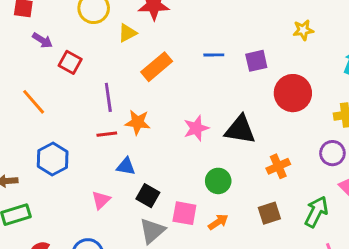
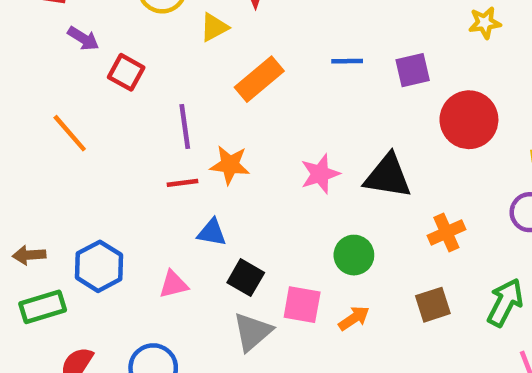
blue hexagon: (53, 159) -> (99, 266), moved
pink triangle: (101, 200) -> (173, 284), turned 30

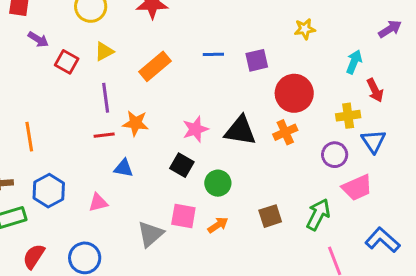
yellow triangle: (214, 27) -> (104, 51), moved
orange line: (70, 133) -> (29, 137), moved, turned 32
orange cross: (446, 232) -> (285, 132), moved
black square: (246, 278) -> (182, 165), moved

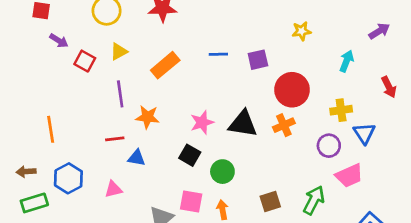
red arrow: (375, 90) -> (389, 87), moved
red line: (104, 135) -> (115, 139), moved
orange arrow: (218, 225) -> (222, 210), turned -66

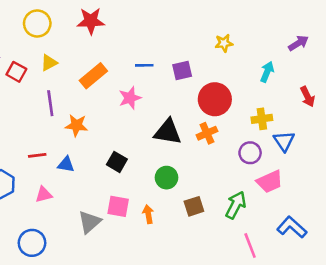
pink star: (202, 122) -> (130, 98), moved
red line: (115, 139) -> (37, 155), moved
green circle: (222, 172) -> (166, 178), moved

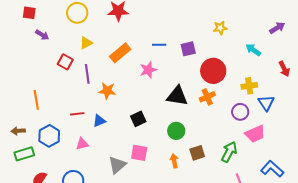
red square: (16, 72) -> (65, 62), moved
cyan arrow: (267, 72) -> (253, 50), turned -77
black square: (117, 162) -> (138, 119), turned 35
blue triangle: (66, 165) -> (99, 121), turned -32
orange arrow: (148, 214) -> (174, 161), moved

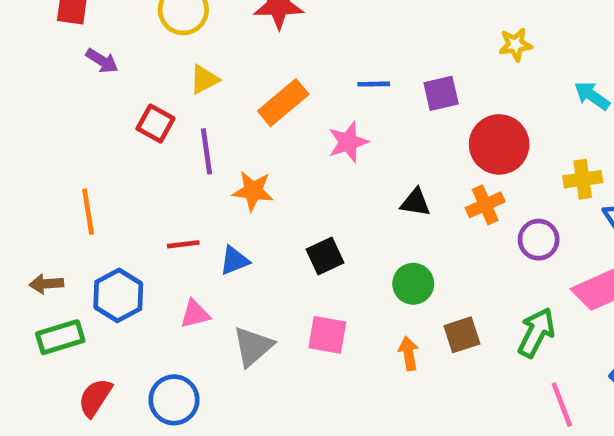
black triangle: (177, 96) -> (416, 202), size x0.6
purple circle: (240, 112) -> (539, 240), moved
gray triangle: (117, 165) -> (253, 346), moved

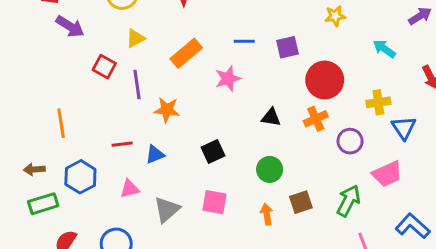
purple arrow: (102, 61) -> (70, 26), size x1.4

